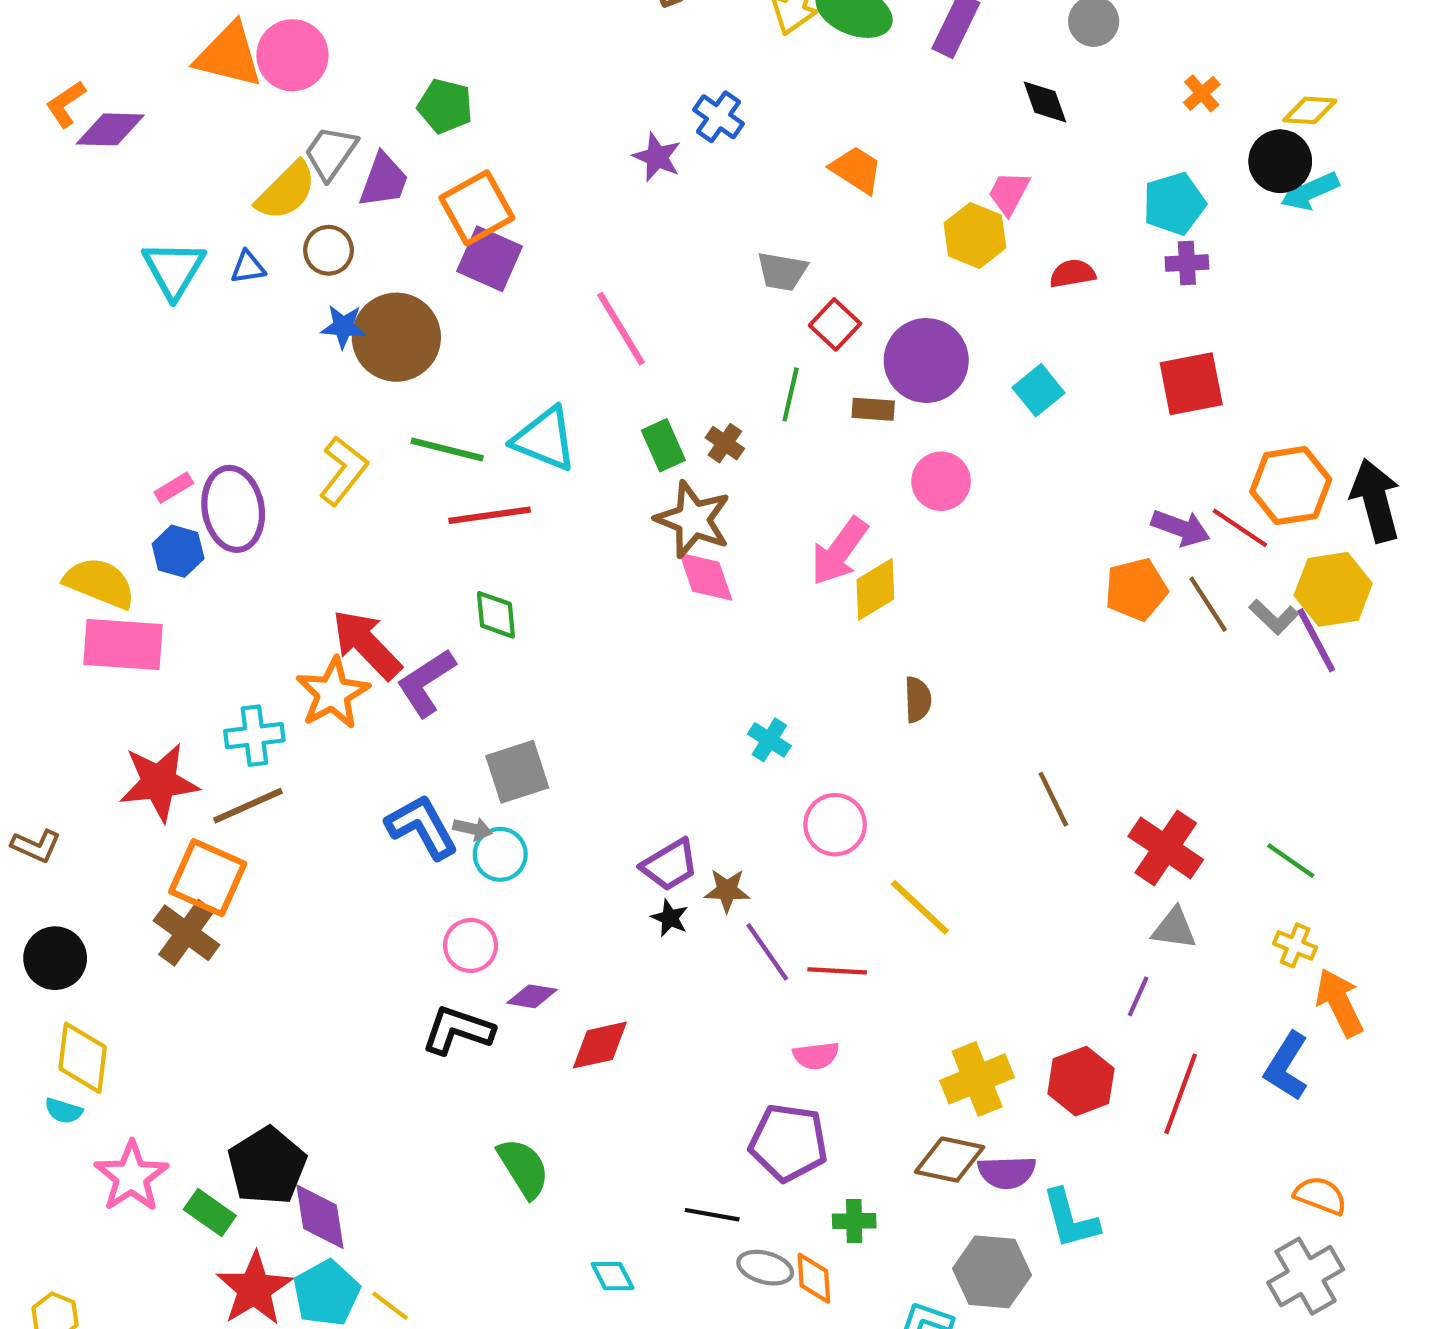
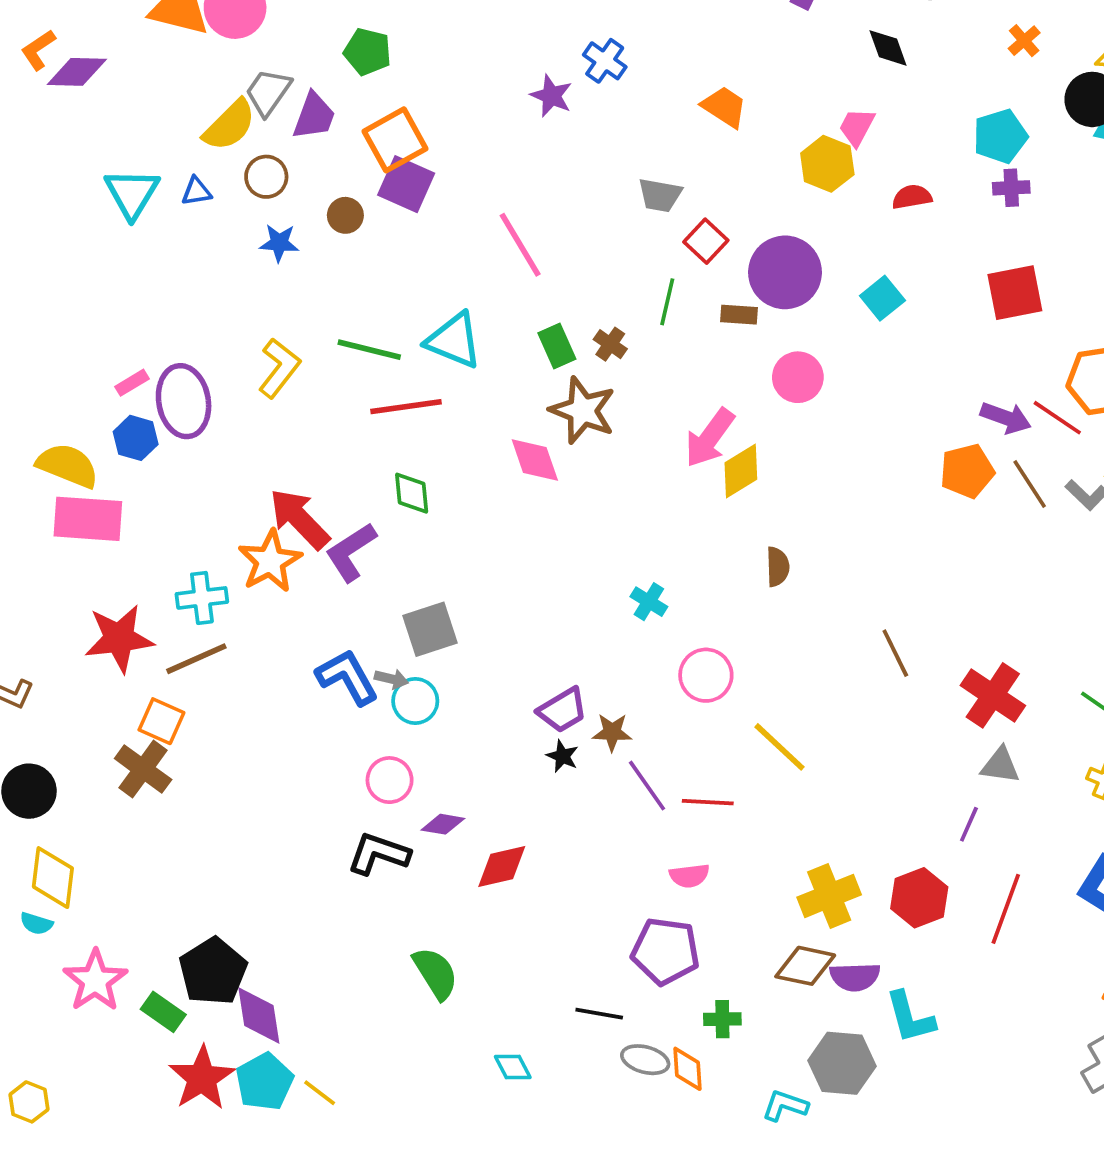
brown circle: (396, 337) -> (345, 215), moved, size x0.5
pink diamond: (706, 577) -> (535, 460), moved
orange square: (208, 878) -> (161, 721), size x0.7

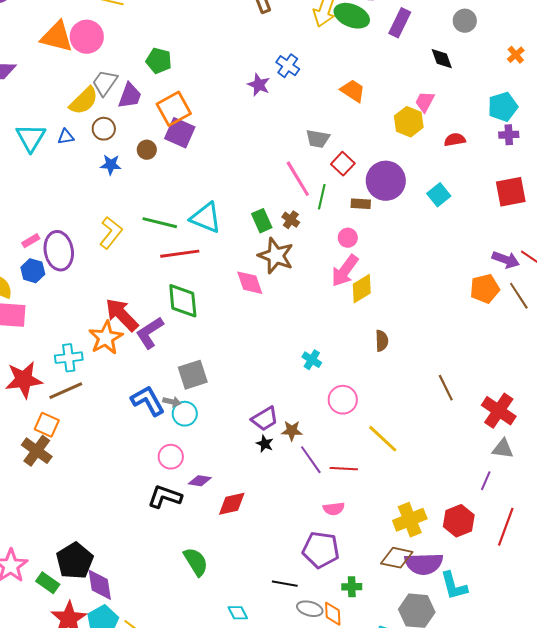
pink line: (520, 245) -> (298, 179), moved
pink circle: (798, 377) -> (348, 238), moved, size x0.7
green diamond: (412, 493) -> (183, 301), size x1.5
purple semicircle: (855, 977) -> (424, 564), size x1.4

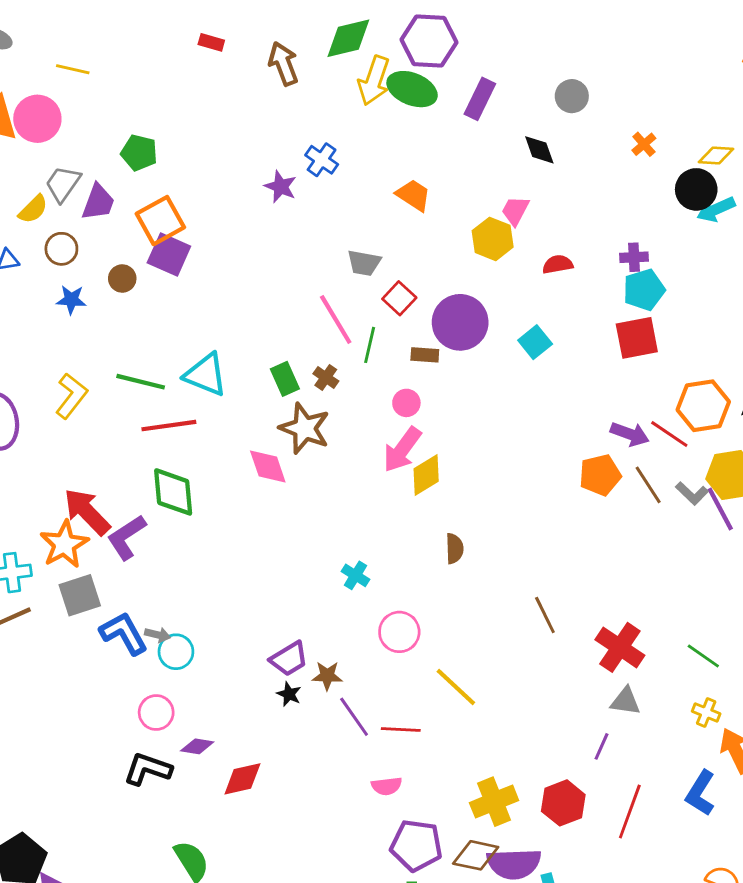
yellow semicircle: (84, 101) -> (33, 209), size x0.7
cyan pentagon: (503, 107) -> (644, 290), moved
gray square: (193, 375) -> (80, 595), moved
purple pentagon: (321, 550) -> (416, 845), moved

